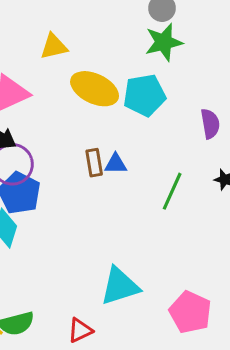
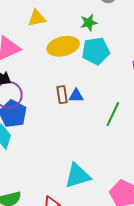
green star: (164, 42) -> (89, 23), moved, size x0.7
yellow ellipse: (95, 89) -> (63, 46), turned -40

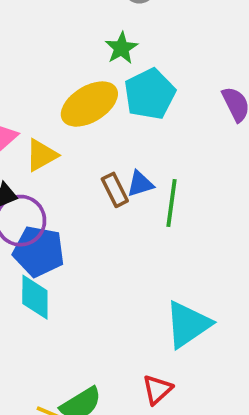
yellow triangle: (37, 18) -> (41, 155), moved
green line: (113, 114) -> (171, 203), moved

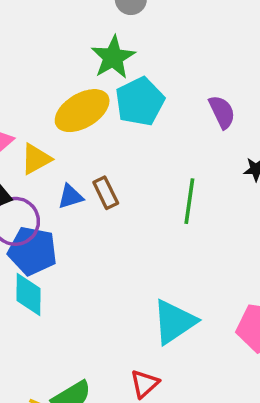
green star: (121, 48) -> (113, 57), size x1.4
blue triangle: (140, 184) -> (70, 197), moved
green line: (171, 203) -> (189, 201), moved

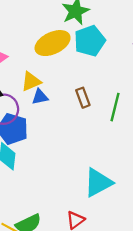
yellow triangle: (36, 159) -> (31, 82), moved
brown rectangle: (106, 193) -> (83, 98), moved

